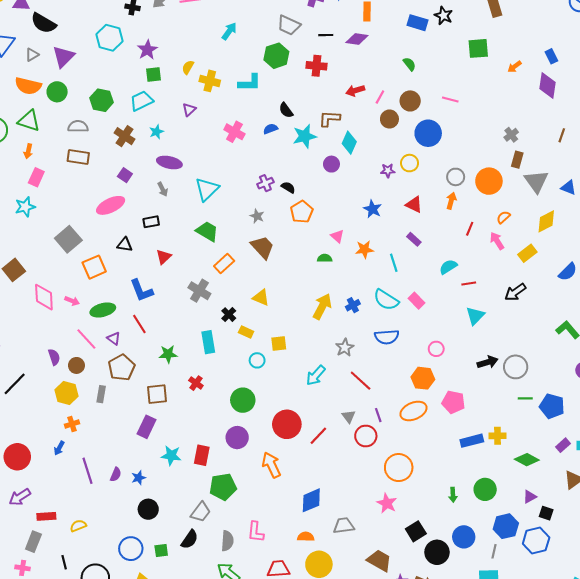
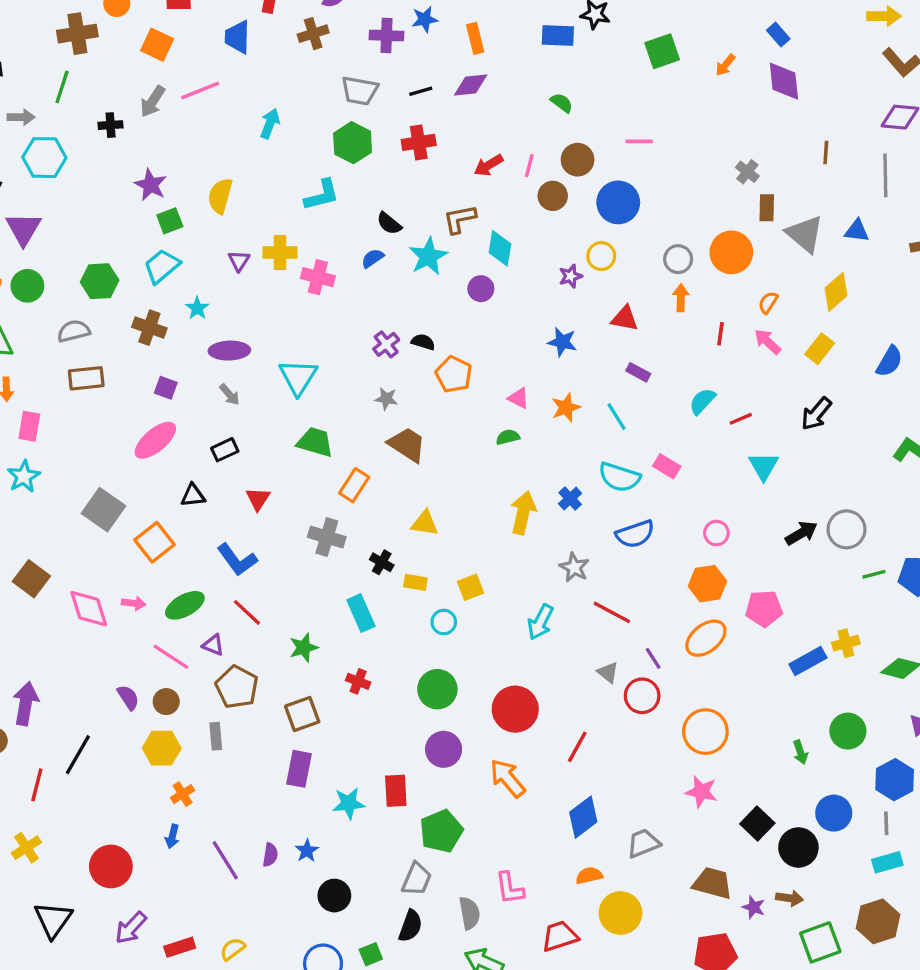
cyan hexagon: (110, 38) -> (44, 158), moved
yellow semicircle: (188, 67) -> (220, 196), size x1.5
yellow cross: (210, 81) -> (280, 253), moved
red line: (318, 436) -> (577, 747), moved

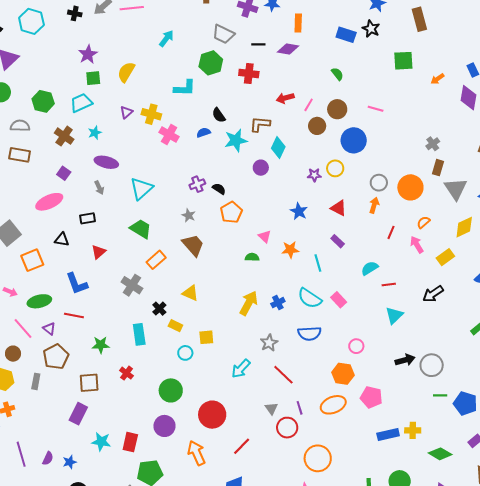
red line: (247, 612) -> (74, 315), turned -48

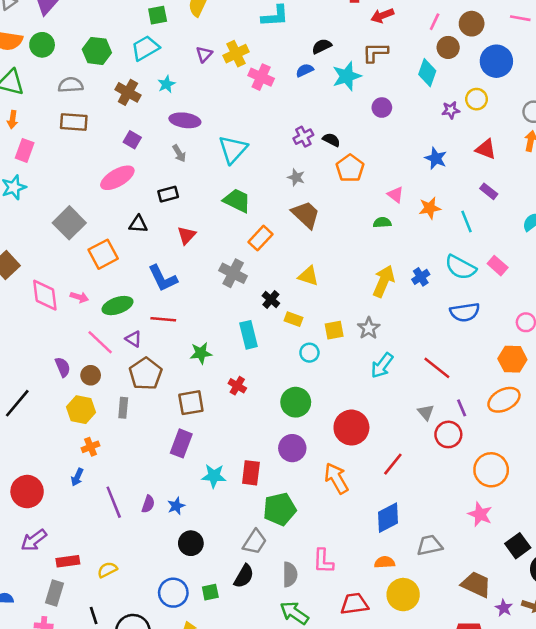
red arrow: (285, 98) -> (382, 16), moved
yellow cross: (151, 114) -> (236, 54), turned -36
black semicircle: (219, 115) -> (322, 46), turned 105
cyan diamond: (278, 147) -> (427, 73), moved
gray star: (269, 343) -> (369, 328), moved

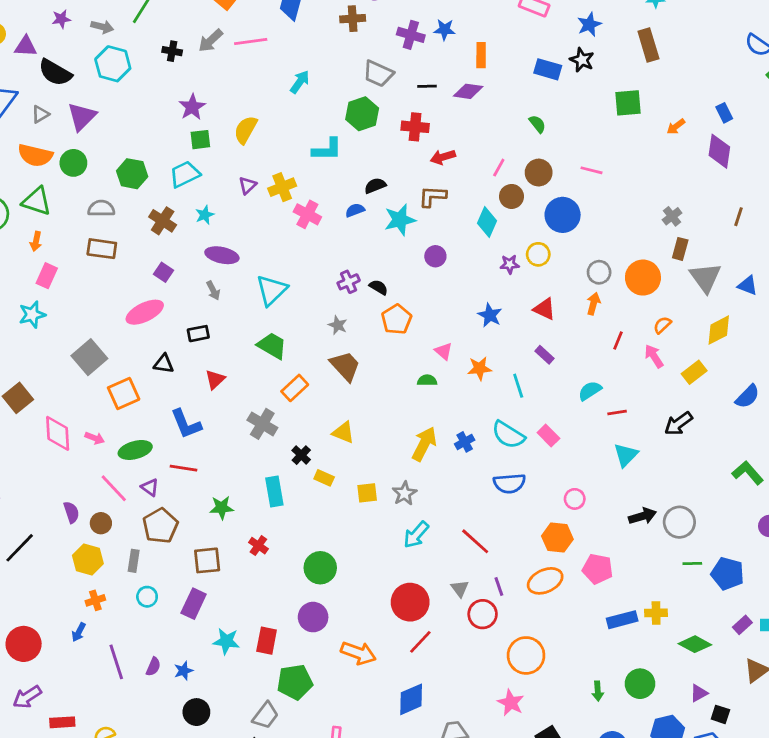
cyan circle: (309, 353) -> (147, 597), moved
red circle: (351, 428) -> (410, 602), moved
orange arrow: (336, 478) -> (358, 653), turned 136

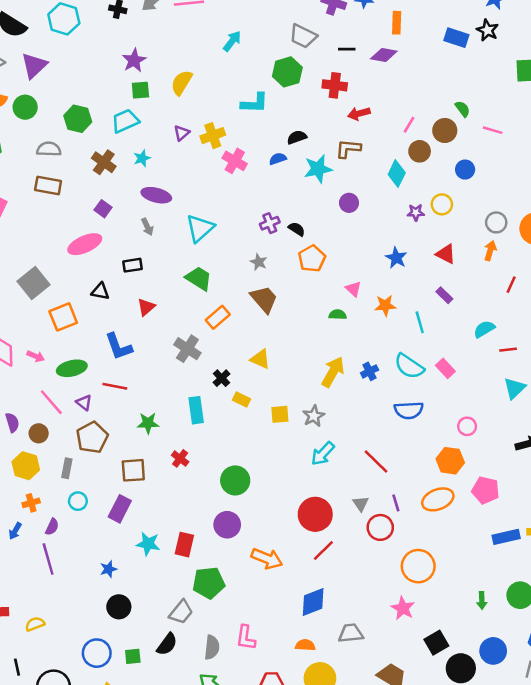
green semicircle: (537, 124) -> (463, 109), moved
blue circle: (563, 215) -> (465, 170), size x0.6
purple semicircle: (153, 667) -> (52, 527), moved

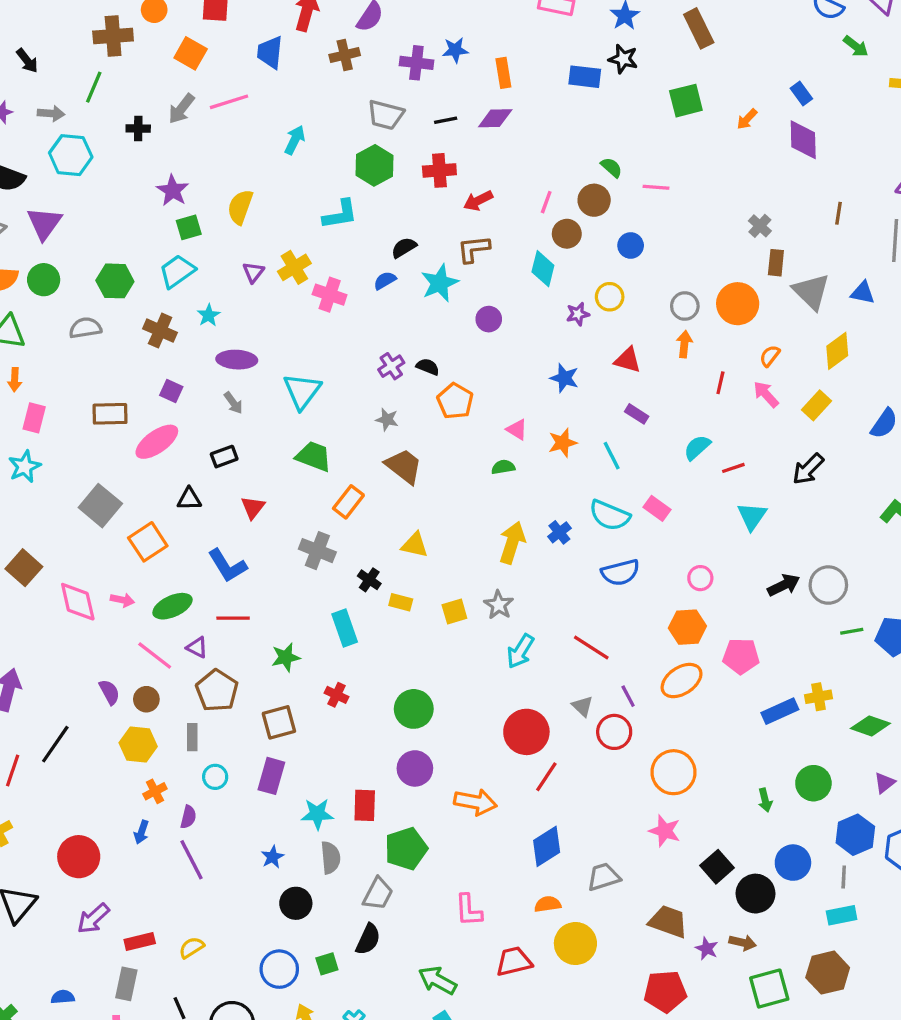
brown rectangle: (48, 185) -> (110, 414), moved
gray semicircle: (212, 647) -> (331, 858), moved

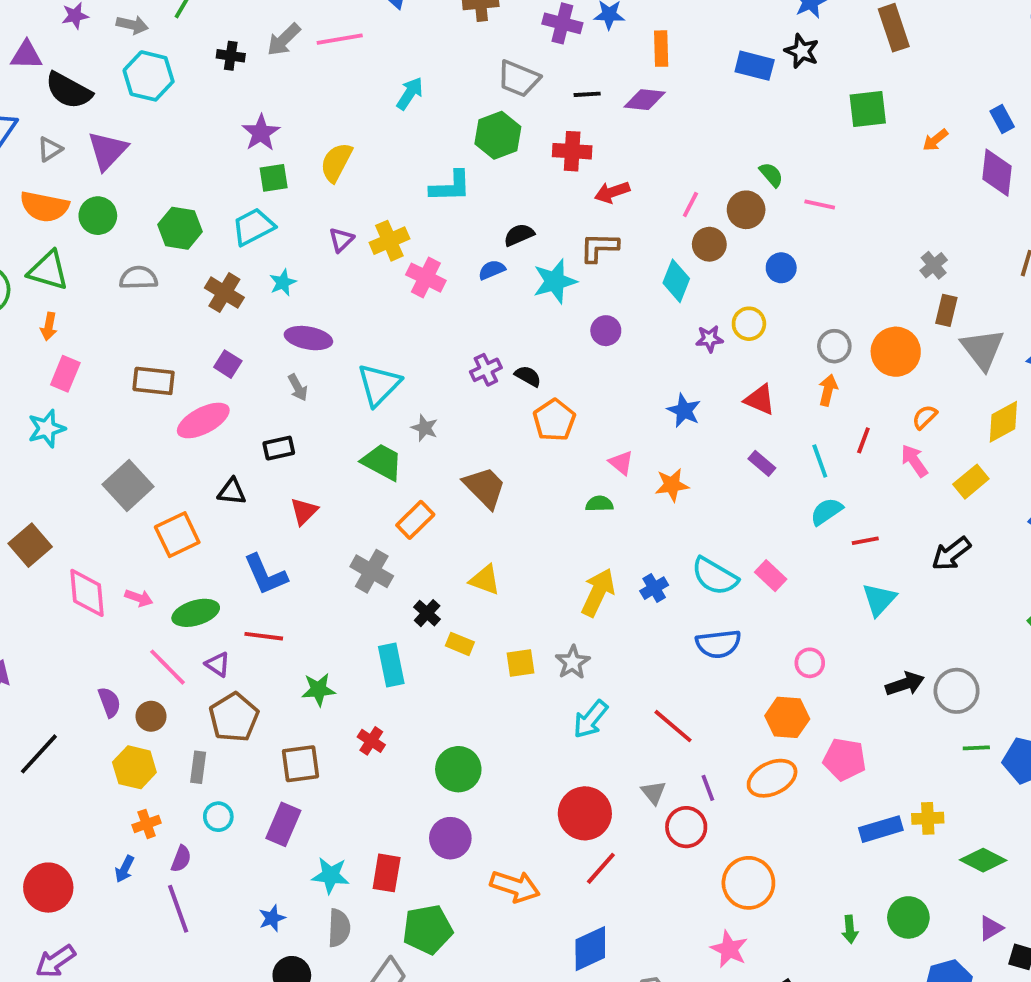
gray star: (387, 419) -> (425, 428), moved
cyan line: (612, 456) -> (820, 461), moved

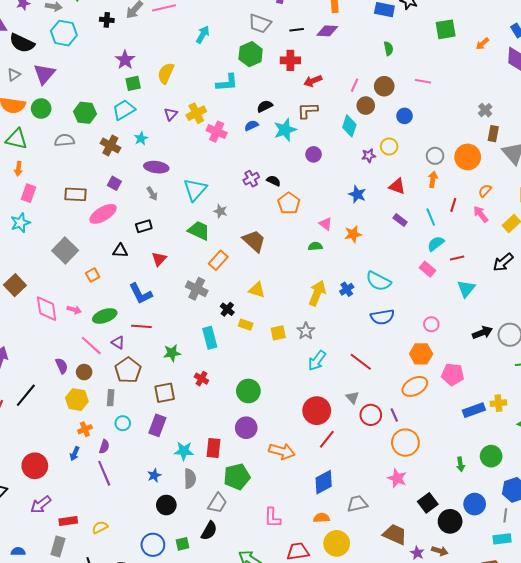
green semicircle: (771, 175) -> (388, 48), moved, turned 32
orange square: (177, 535) -> (93, 275), size x0.6
pink rectangle: (771, 576) -> (427, 269), moved
purple line: (708, 788) -> (394, 415), moved

